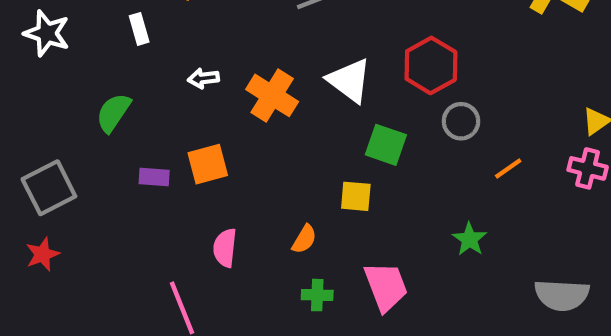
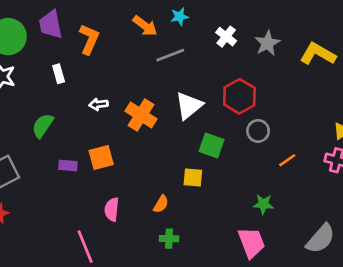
white triangle: (349, 80) -> (189, 106), turned 44
green star: (470, 239) -> (263, 204), turned -30
pink trapezoid: (386, 286) -> (251, 243), moved
gray semicircle: (562, 295) -> (321, 239), turned -52

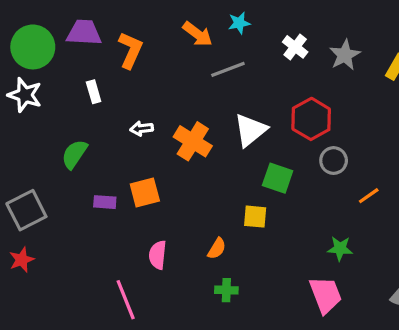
purple trapezoid: (51, 25) -> (84, 33), turned 104

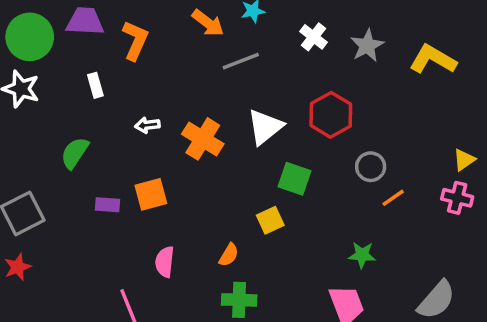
gray circle: (334, 161) -> (371, 167), moved
yellow square: (255, 217) -> (270, 220), turned -30
green cross: (226, 290) -> (239, 300), size x1.4

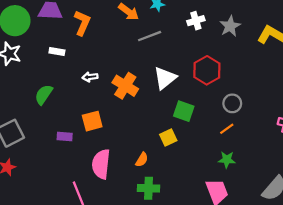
white cross: (314, 37) -> (196, 21), turned 35
white rectangle: (95, 85) -> (57, 52), turned -64
orange line: (393, 198) -> (227, 129), moved
purple rectangle: (108, 205) -> (65, 136), moved
pink semicircle: (165, 262) -> (101, 164), size x1.5

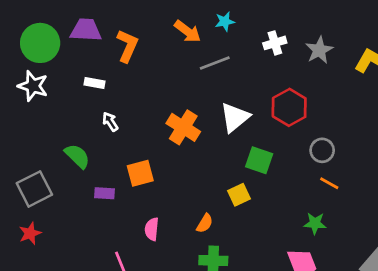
white arrow: (90, 77) -> (110, 122), moved, turned 64
green semicircle: (44, 95) -> (77, 156), moved, turned 100
orange line: (227, 129) -> (329, 183), moved, turned 64
pink semicircle: (101, 164) -> (152, 229), size x0.6

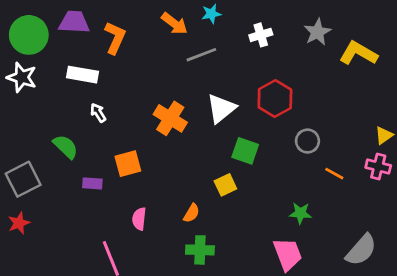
gray star: (319, 50) -> (317, 32), moved
white rectangle: (94, 83) -> (83, 75), size x1.5
orange line: (329, 183) -> (334, 174), moved

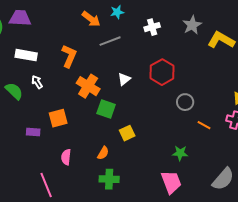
orange L-shape: (115, 38) -> (69, 56), moved
white triangle: (221, 108) -> (124, 79), size x0.6
green semicircle: (66, 147) -> (14, 91), moved
green square: (245, 151) -> (106, 109), moved

